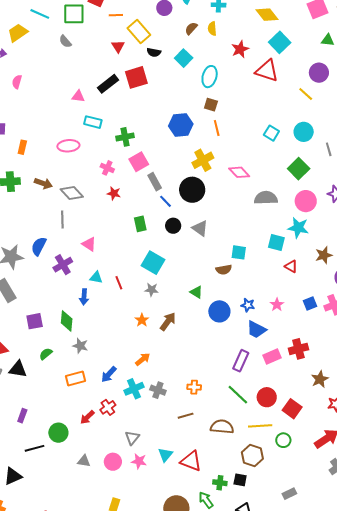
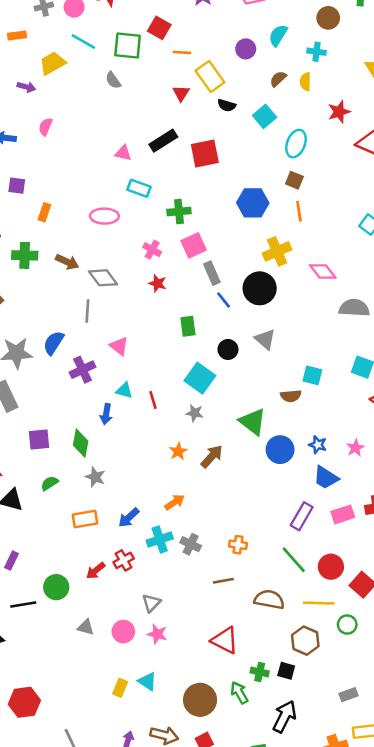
red square: (136, 77) -> (205, 153), moved
black circle: (173, 226) -> (228, 349), moved
green triangle: (196, 292) -> (253, 422), size x1.6
cyan triangle: (165, 455) -> (147, 681), moved, turned -42

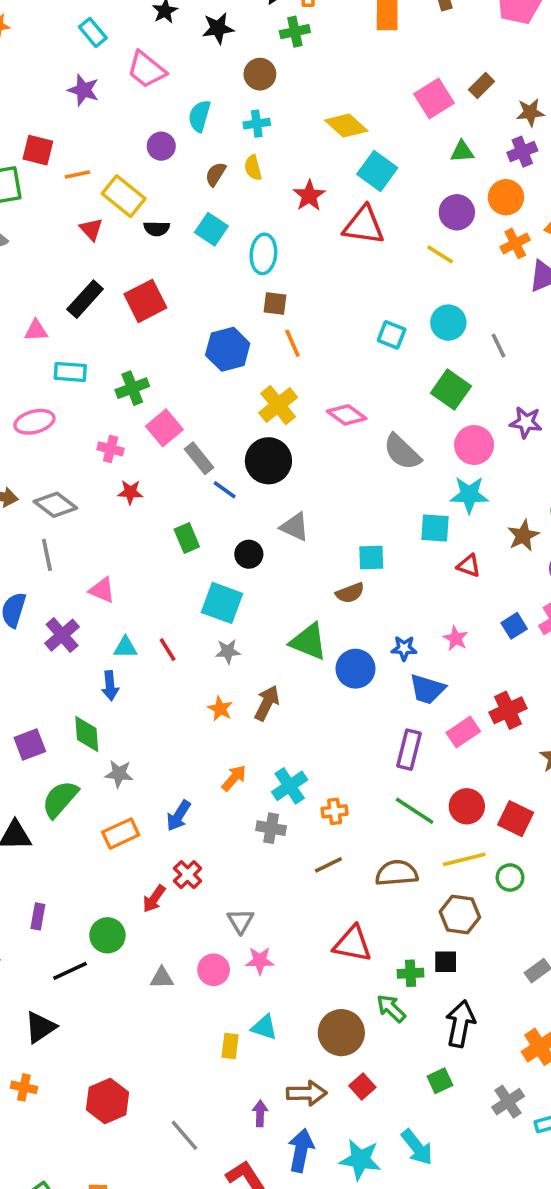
gray semicircle: (354, 308) -> (402, 452), turned -124
green semicircle: (50, 483) -> (60, 799), size x1.6
cyan cross: (160, 539) -> (290, 786), moved

